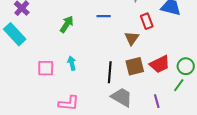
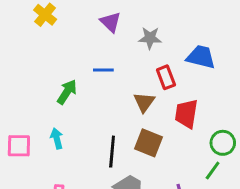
green arrow: (67, 24) -> (67, 92), moved
red trapezoid: (160, 64) -> (186, 114), moved, turned 125
brown square: (135, 66) -> (148, 143), turned 36

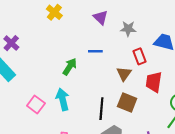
cyan arrow: (57, 138) -> (63, 99), size x1.5
pink square: (19, 146) -> (36, 105), turned 36

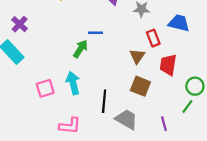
blue line: (95, 51) -> (96, 33), moved
pink square: (36, 105) -> (45, 88), turned 36
black line: (101, 109) -> (104, 101), moved

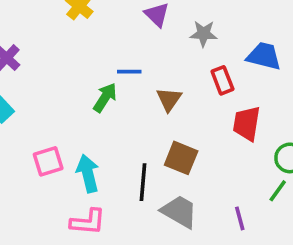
brown triangle: (137, 56) -> (169, 99), moved
cyan arrow: (73, 83) -> (88, 174), moved
brown square: (140, 86) -> (181, 158), moved

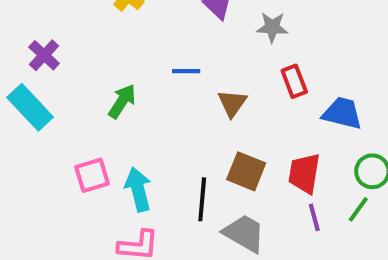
blue trapezoid: (264, 56) -> (342, 113), moved
green arrow: (105, 98) -> (122, 101), moved
red trapezoid: (247, 123) -> (304, 173), moved
purple line: (240, 218) -> (314, 217), moved

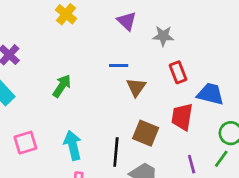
blue line: (186, 71) -> (119, 66), moved
red trapezoid: (304, 173) -> (182, 117), moved
pink square: (92, 175) -> (25, 143), moved

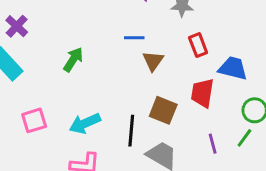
cyan arrow: (73, 145) -> (85, 123), turned -100

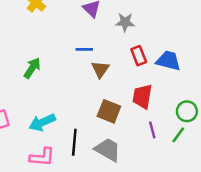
blue trapezoid: (233, 68) -> (168, 61), moved
black line: (131, 131) -> (74, 142), moved
purple line: (213, 144) -> (152, 130), moved

